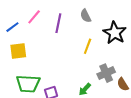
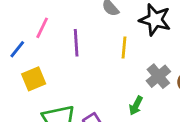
purple line: (58, 23) -> (76, 43), moved

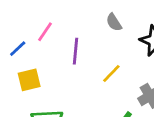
yellow line: (124, 47) -> (111, 73), moved, turned 30

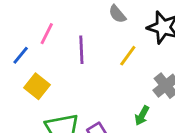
yellow line: (111, 73) -> (128, 56), moved
yellow square: (29, 80) -> (37, 86), turned -30

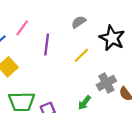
gray semicircle: (117, 14) -> (79, 22), turned 88

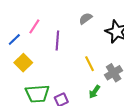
yellow line: (81, 55) -> (90, 64), moved, turned -70

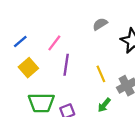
pink line: (34, 26) -> (54, 43), moved
purple line: (57, 41) -> (66, 65), moved

